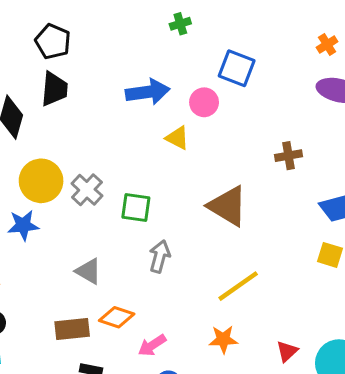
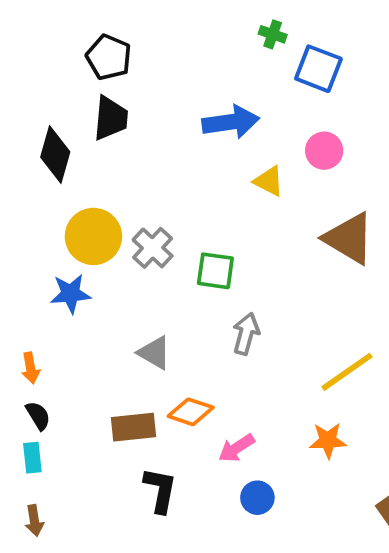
green cross: (180, 24) -> (273, 34), turned 36
blue square: (237, 68) -> (318, 69), moved
pink circle: (204, 102) -> (324, 151), moved
brown triangle: (228, 206) -> (349, 238), moved

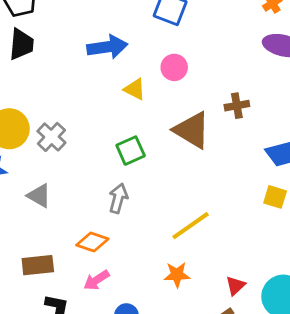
green square: (215, 271) -> (131, 151), moved, turned -32
gray triangle: (154, 353) -> (39, 196), moved
orange diamond: (191, 412) -> (92, 242), moved
pink arrow: (236, 448) -> (96, 280), moved

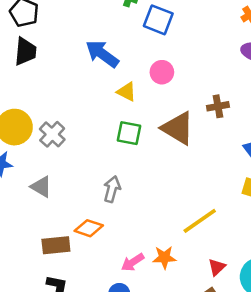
blue arrow: (107, 47) -> (102, 54), turned -136
green square: (131, 151) -> (129, 133), moved, turned 35
yellow line: (191, 226) -> (200, 221), moved
brown rectangle: (38, 265) -> (56, 245), moved
pink arrow: (96, 280) -> (133, 262), moved

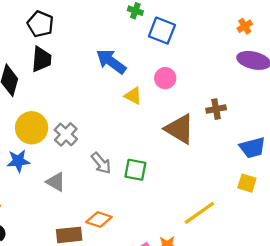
green square: (129, 133) -> (135, 170), moved
gray arrow: (112, 189) -> (101, 163), moved, turned 125

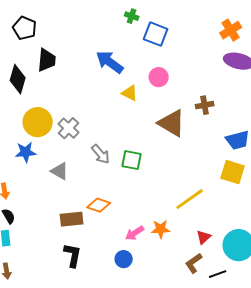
black pentagon: (40, 24) -> (25, 28), moved
orange cross: (245, 26) -> (231, 30), size x1.5
yellow square: (247, 183) -> (233, 172), size x1.4

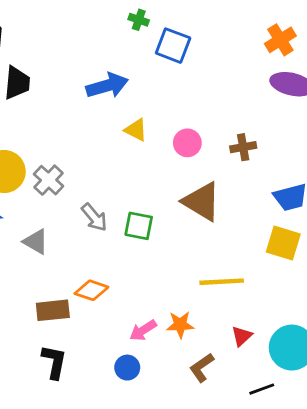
blue arrow: (110, 62) -> (107, 86), turned 128
pink circle: (159, 77) -> (187, 143), moved
brown triangle: (172, 123) -> (202, 202), moved
yellow line: (190, 199) -> (222, 282), turned 32
brown L-shape: (194, 263) -> (202, 368), moved

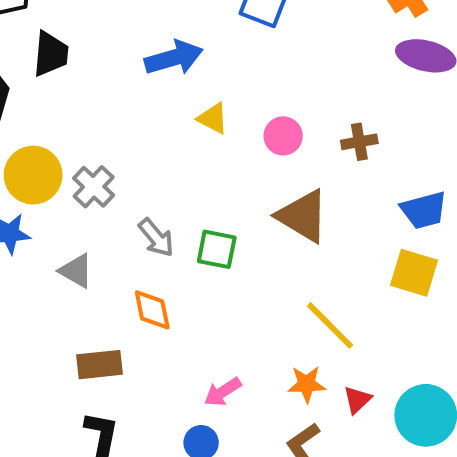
yellow line: (222, 282) -> (330, 325), turned 48
orange diamond: (91, 290) -> (152, 310), moved, turned 60
orange star: (180, 325) -> (307, 384), moved

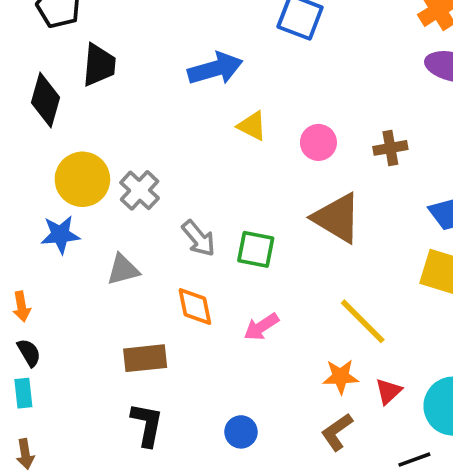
gray triangle: (76, 271) -> (123, 270), turned -45
pink arrow: (223, 392) -> (261, 327), moved

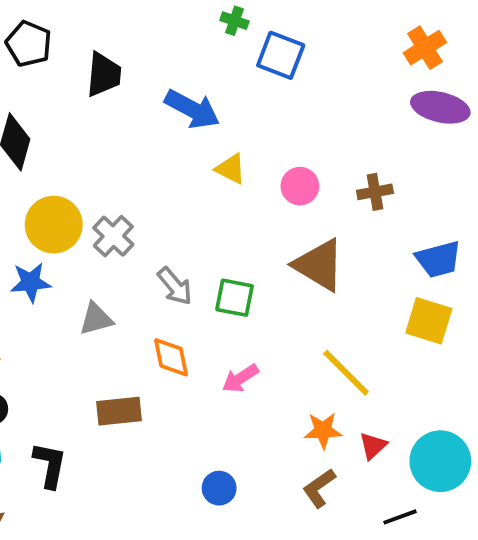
black trapezoid: (99, 65) -> (104, 75), moved
blue arrow: (215, 69) -> (192, 109), turned 44
black L-shape: (147, 425) -> (50, 465), moved

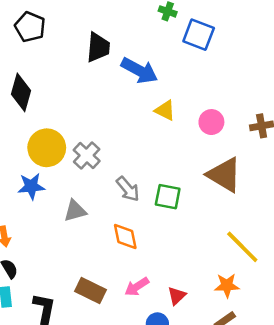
black trapezoid: (104, 75) -> (98, 47), moved
pink arrow: (240, 378) -> (137, 287), moved
brown rectangle: (119, 411) -> (90, 291), moved, turned 32
red triangle: (373, 446) -> (177, 296), moved

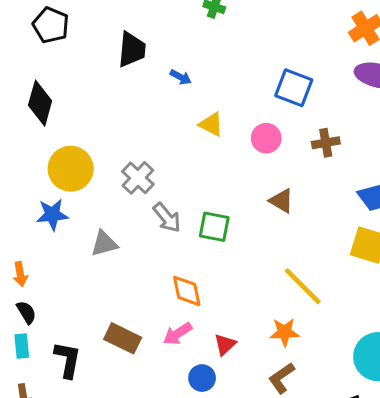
blue square: (199, 35) -> (294, 88), moved
blue arrow: (139, 71) -> (181, 77), size x0.5
gray cross: (87, 155) -> (138, 178), moved
brown triangle: (224, 175) -> (281, 201), size x0.6
orange diamond: (125, 237) -> (187, 291), moved

